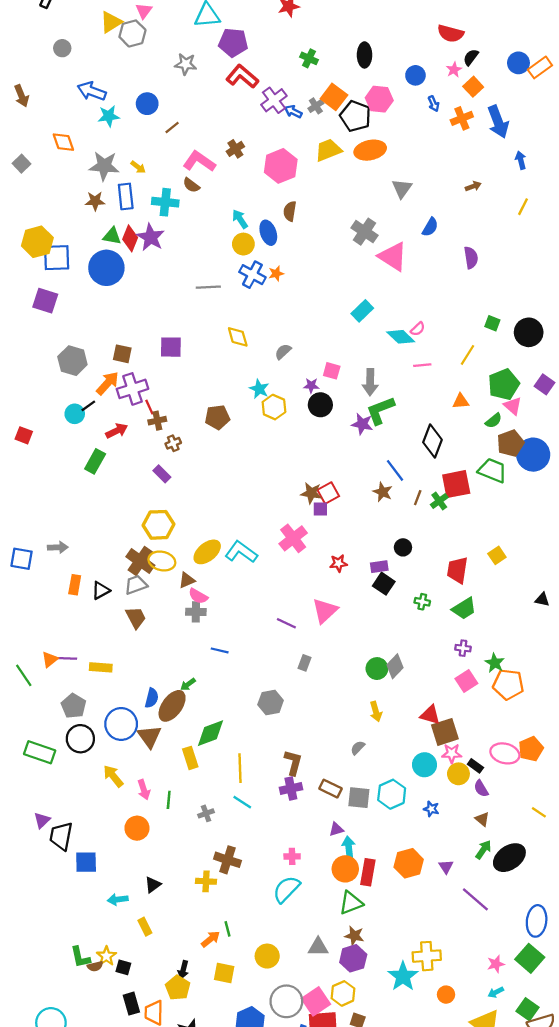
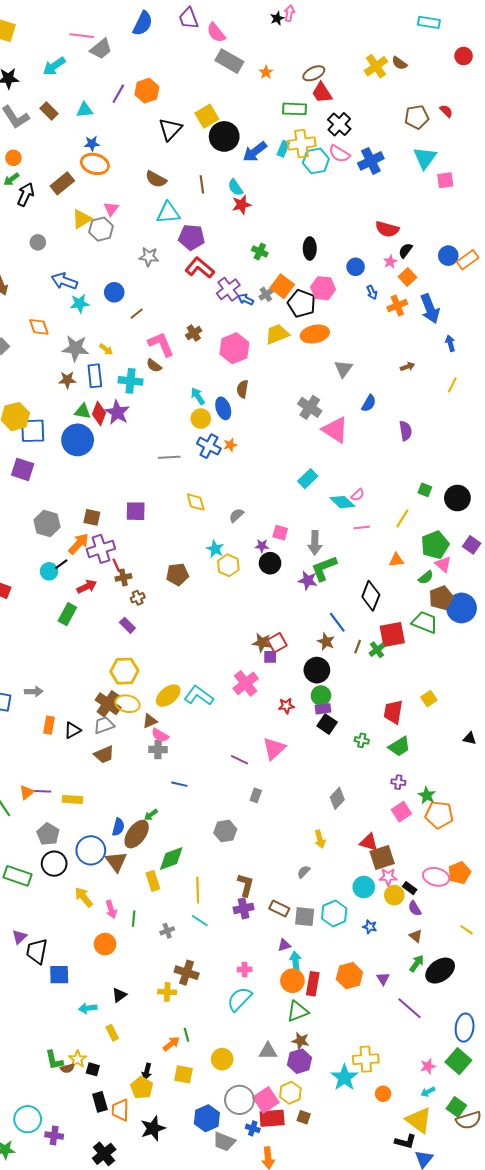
pink L-shape: (199, 161) -> (161, 344), turned 32
black circle: (403, 547) -> (317, 670), moved, size x1.6
brown trapezoid: (136, 618) -> (104, 755), turned 95
green circle: (377, 669) -> (321, 696), moved

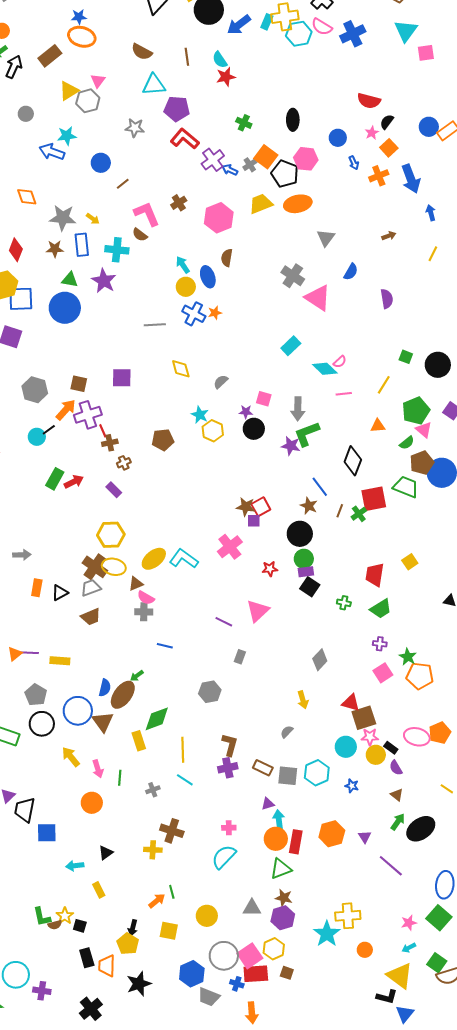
cyan star: (80, 303) -> (67, 136), moved
red diamond: (99, 413) -> (16, 250), moved
red arrow: (87, 587) -> (74, 482), moved

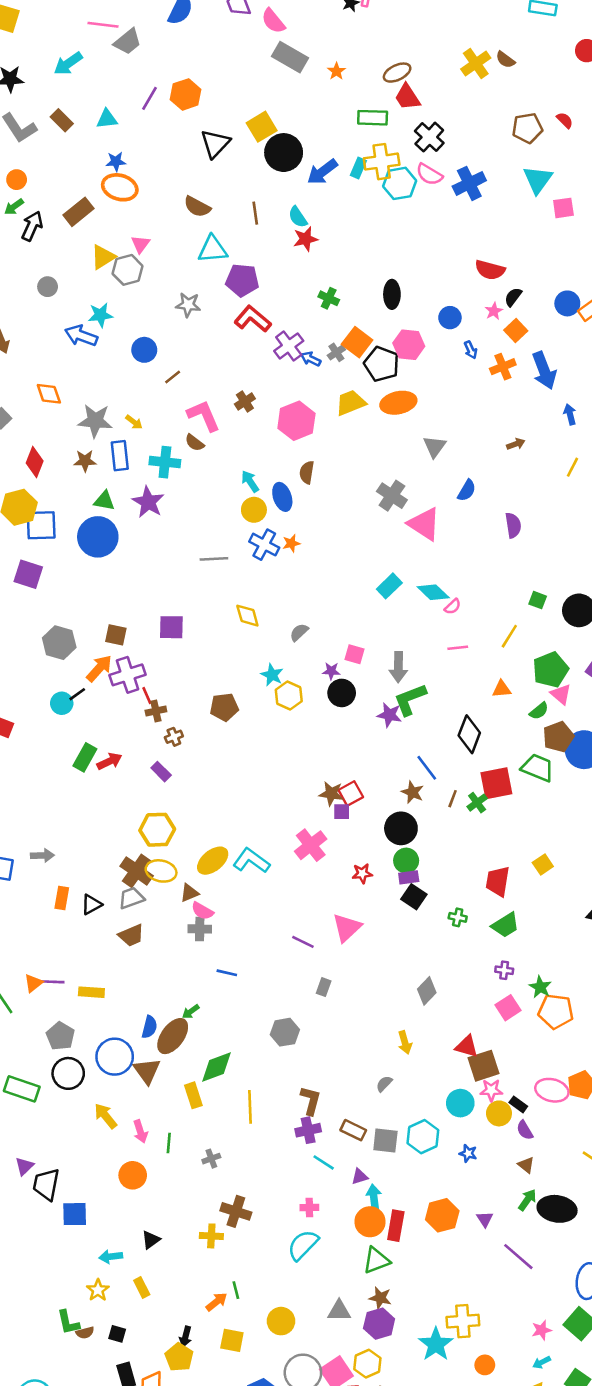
cyan diamond: (325, 369) -> (433, 592), moved
cyan line: (185, 780) -> (324, 1162), moved
black ellipse: (421, 829) -> (557, 1209), turned 44
yellow star: (65, 916) -> (98, 1290), moved

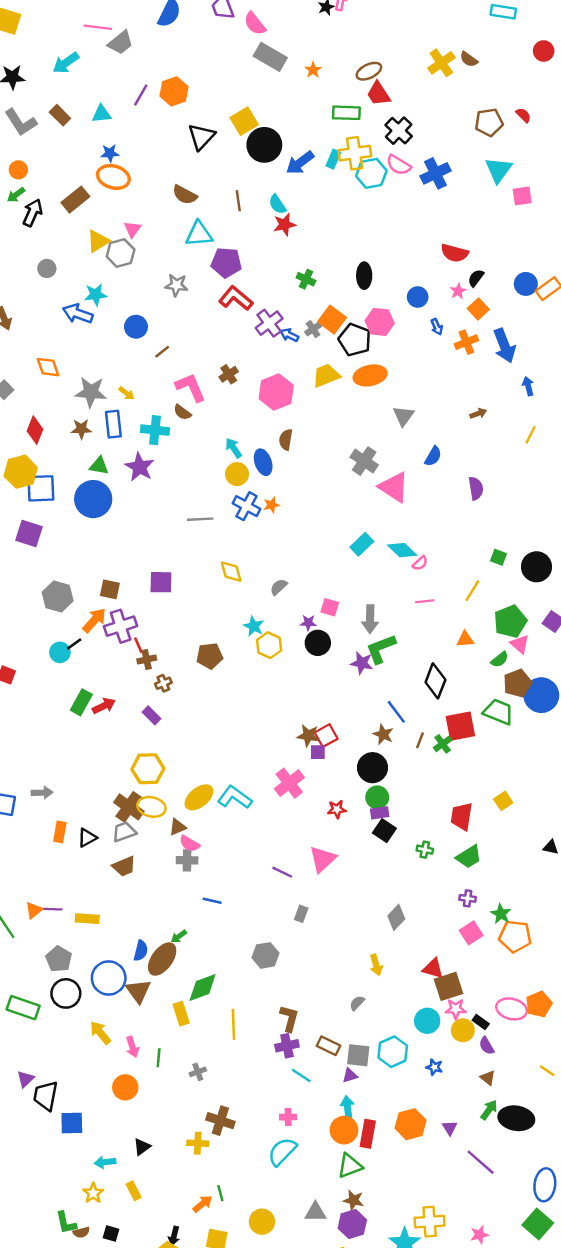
purple triangle: (360, 1177) -> (350, 1075), moved
pink star: (542, 1330) -> (479, 1235), moved

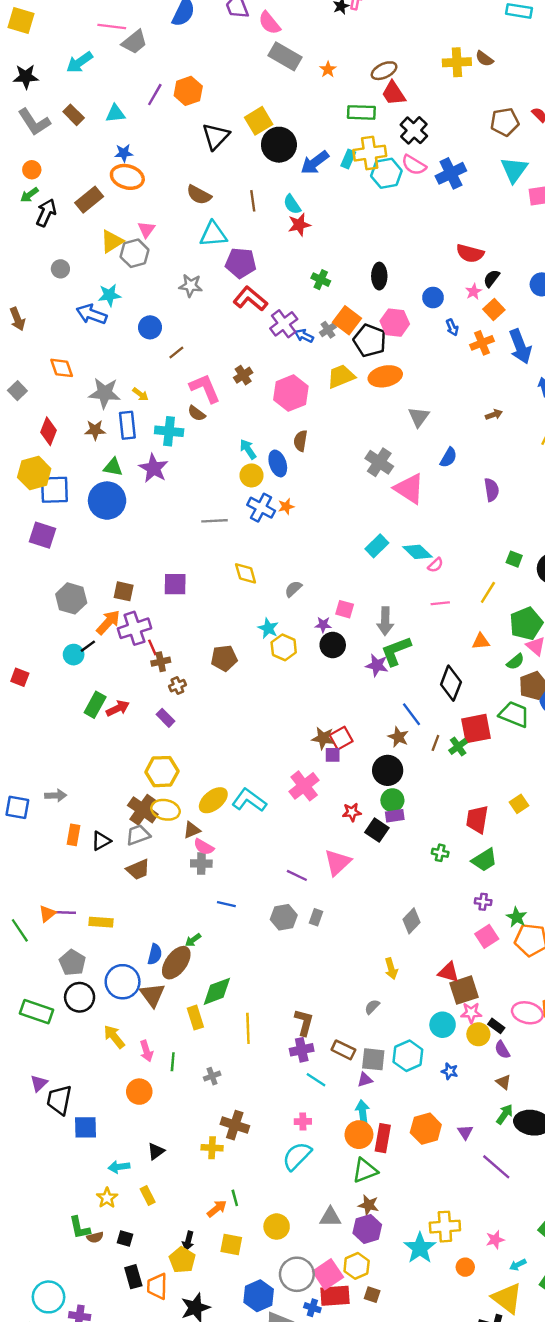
yellow cross: (441, 63) -> (457, 62), turned 32
black square: (384, 831) -> (377, 830), moved
gray hexagon: (266, 955) -> (284, 917), moved

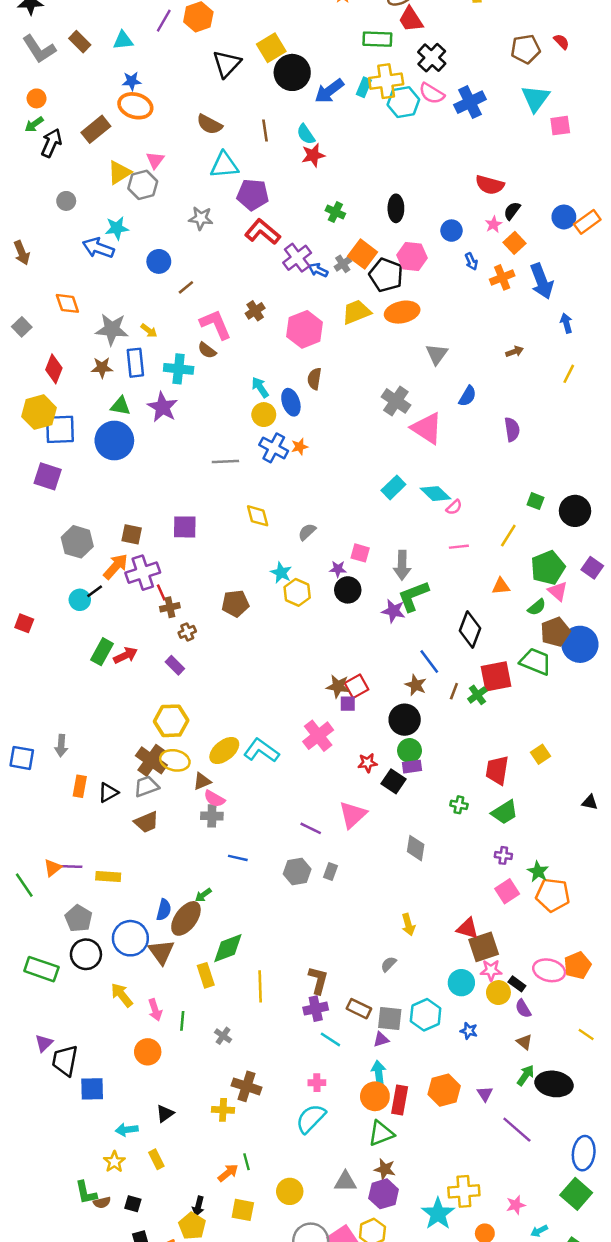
gray arrow: (56, 795) -> (61, 746), turned 96
gray diamond: (412, 921) -> (416, 848), moved, turned -35
gray cross: (212, 1076) -> (223, 1036), turned -35

